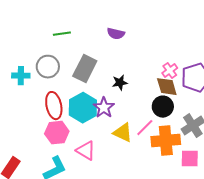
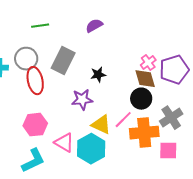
purple semicircle: (116, 34) -> (94, 26), turned 138
red ellipse: (54, 106) -> (35, 81), moved
cyan hexagon: (83, 108) -> (91, 149), moved
purple star: (104, 108) -> (82, 100), turned 30

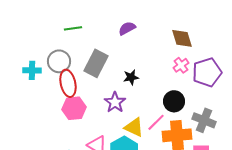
brown diamond: (145, 79) -> (182, 38), moved
purple star: (82, 100) -> (115, 102), turned -30
gray cross: (171, 118) -> (204, 120), turned -35
pink hexagon: (35, 125) -> (74, 108), moved

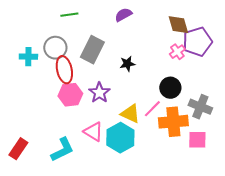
purple pentagon: (207, 72) -> (197, 42), moved
purple star: (115, 102) -> (99, 93), moved

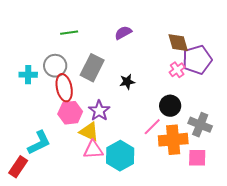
yellow triangle: (130, 114) -> (89, 132), moved
pink triangle: (93, 132) -> (93, 150), turned -35
cyan L-shape: (62, 150) -> (39, 143), moved

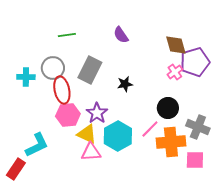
purple semicircle: (123, 33) -> (121, 35), turned -96
cyan hexagon: (120, 156) -> (118, 136), moved

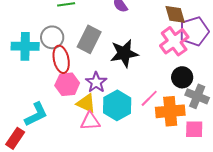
pink cross: (175, 72) -> (174, 41), size x1.8
cyan cross: (26, 77) -> (25, 46), size x1.5
black star: (125, 84) -> (124, 53), size x1.8
black circle: (168, 108) -> (182, 77), moved

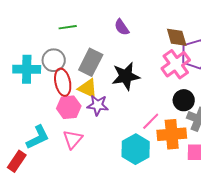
purple star: (96, 82) -> (98, 105), turned -30
yellow triangle: (86, 103) -> (88, 88), moved
cyan hexagon: (117, 105) -> (136, 149), moved
pink triangle: (90, 121) -> (73, 139), moved, turned -45

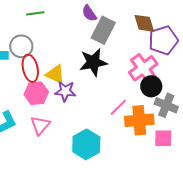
gray rectangle: (91, 62) -> (103, 30), moved
pink cross: (176, 64) -> (143, 68), moved
cyan hexagon: (136, 149) -> (86, 144), moved

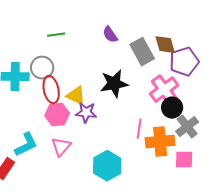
gray rectangle: (103, 30) -> (142, 52), moved, turned -56
gray cross: (166, 105) -> (187, 127), turned 30
pink line: (118, 107) -> (139, 129), turned -36

